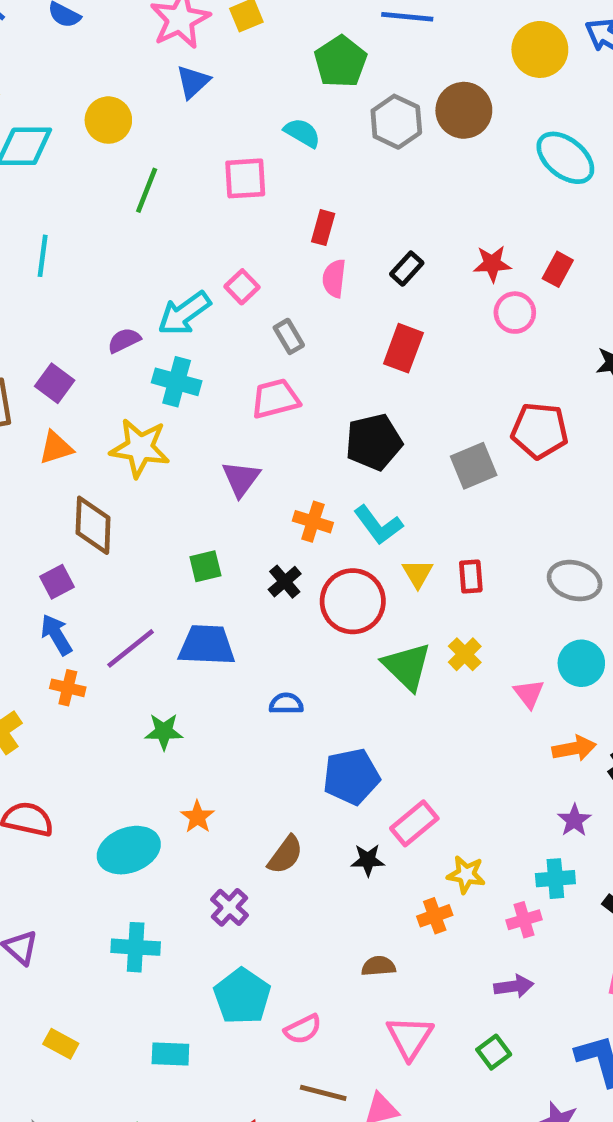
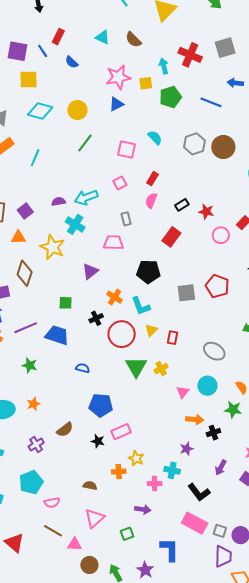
green pentagon: (341, 62) -> (170, 97), moved
red star: (492, 264) -> (206, 212), moved
pink square: (242, 287) -> (120, 183), moved

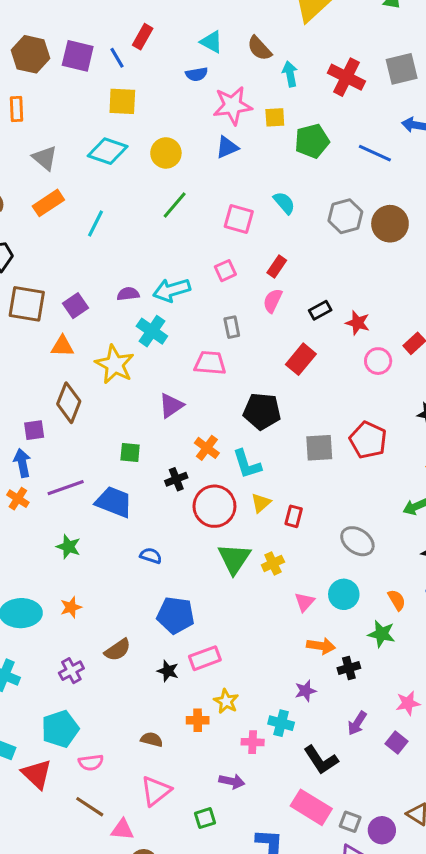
blue semicircle: (72, 62) -> (197, 74), moved, turned -56
cyan arrow: (164, 66) -> (290, 74), moved
yellow square: (28, 80) -> (122, 101), moved
red triangle: (14, 543) -> (37, 774), moved

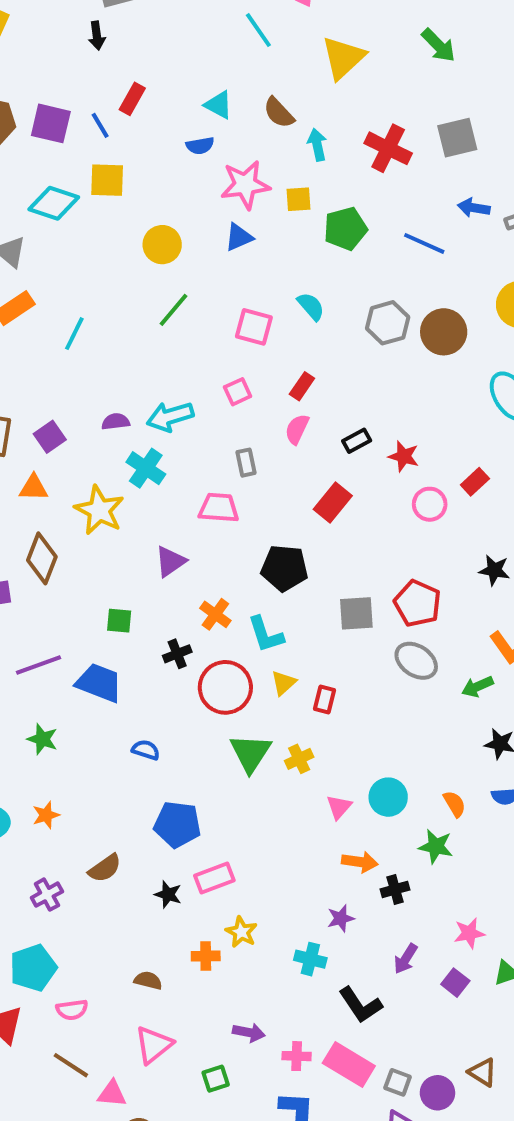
cyan diamond: (108, 151) -> (54, 203), moved
gray ellipse: (357, 541) -> (416, 661), moved
pink cross: (253, 742) -> (297, 1056), moved

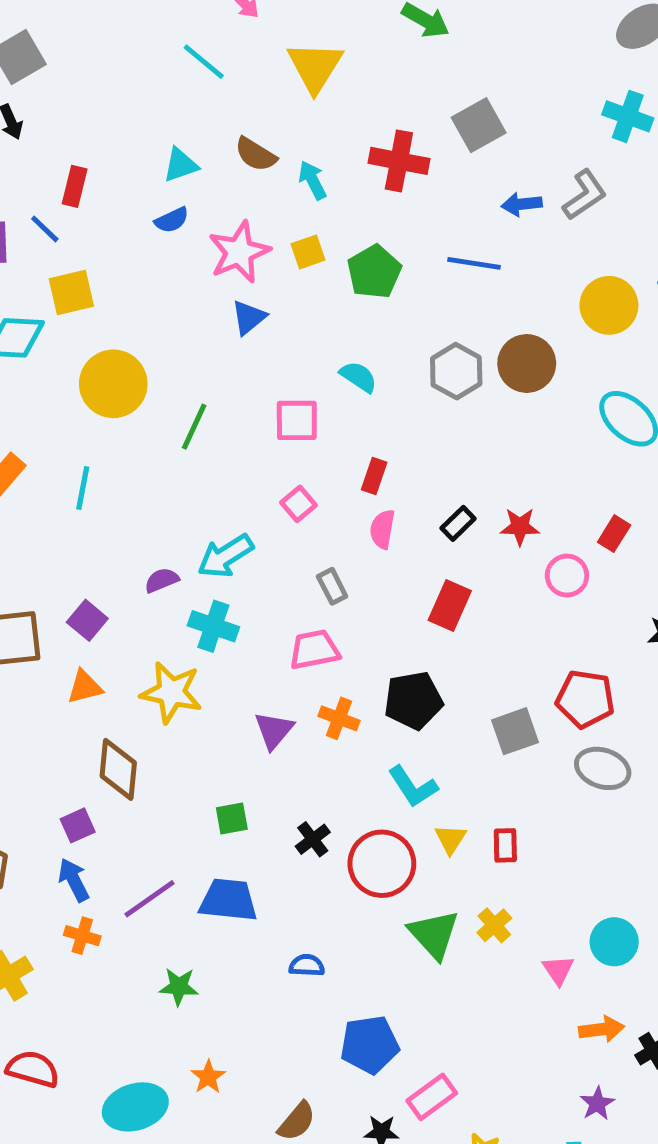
cyan triangle: (219, 105) -> (181, 165), turned -32
yellow circle: (162, 245) -> (113, 384), moved, size x1.4
orange cross: (215, 614) -> (339, 718), moved

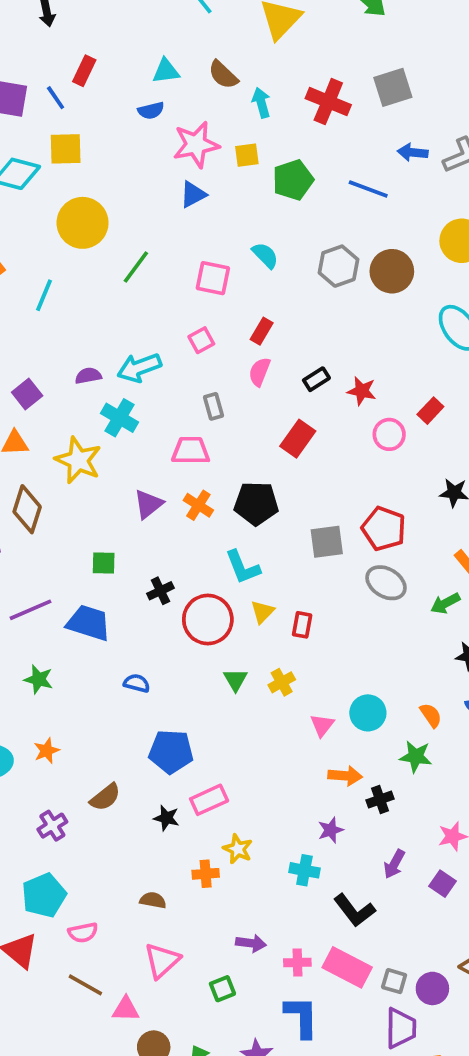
green triangle: (434, 934) -> (235, 680), size x0.6

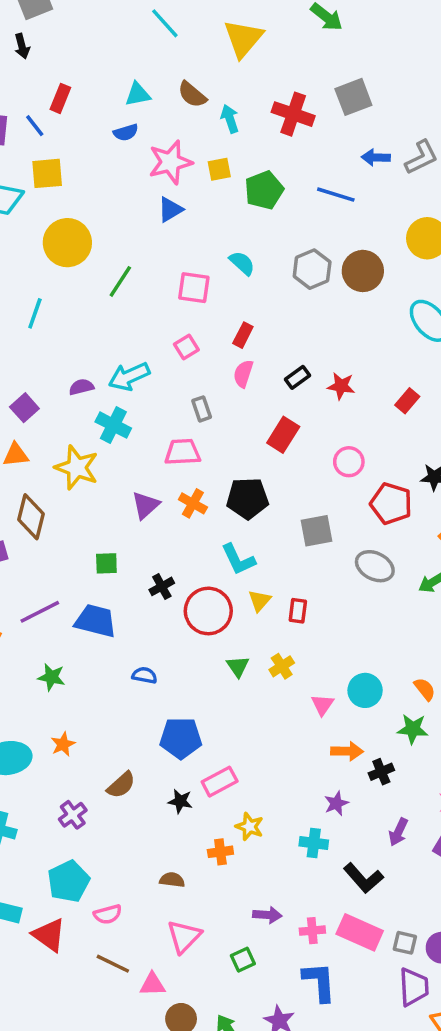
pink circle: (389, 434) -> (349, 462), moved
red pentagon: (384, 529) -> (391, 504), moved

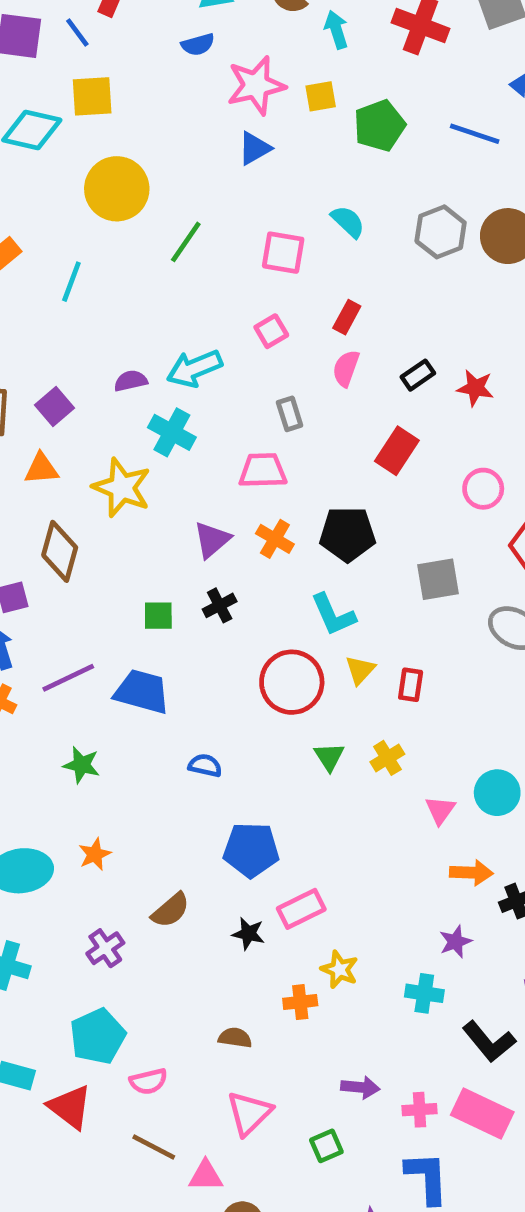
black cross: (162, 586) -> (220, 605), moved

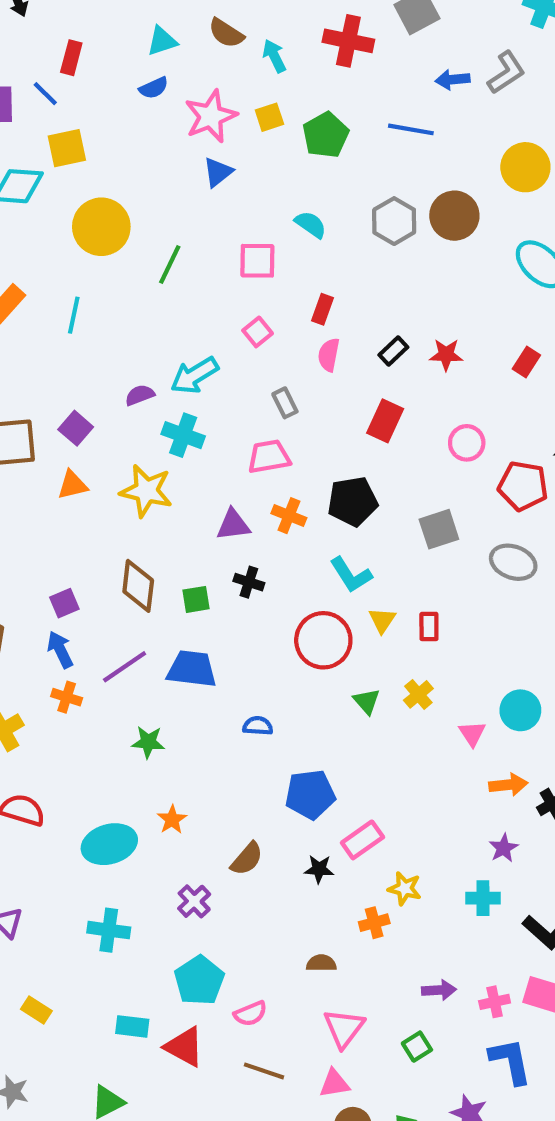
purple triangle: (212, 540) -> (233, 525), turned 42
brown diamond: (60, 551) -> (138, 586), moved
black cross: (220, 605) -> (249, 582), turned -36
pink triangle: (206, 1176) -> (334, 1083), moved

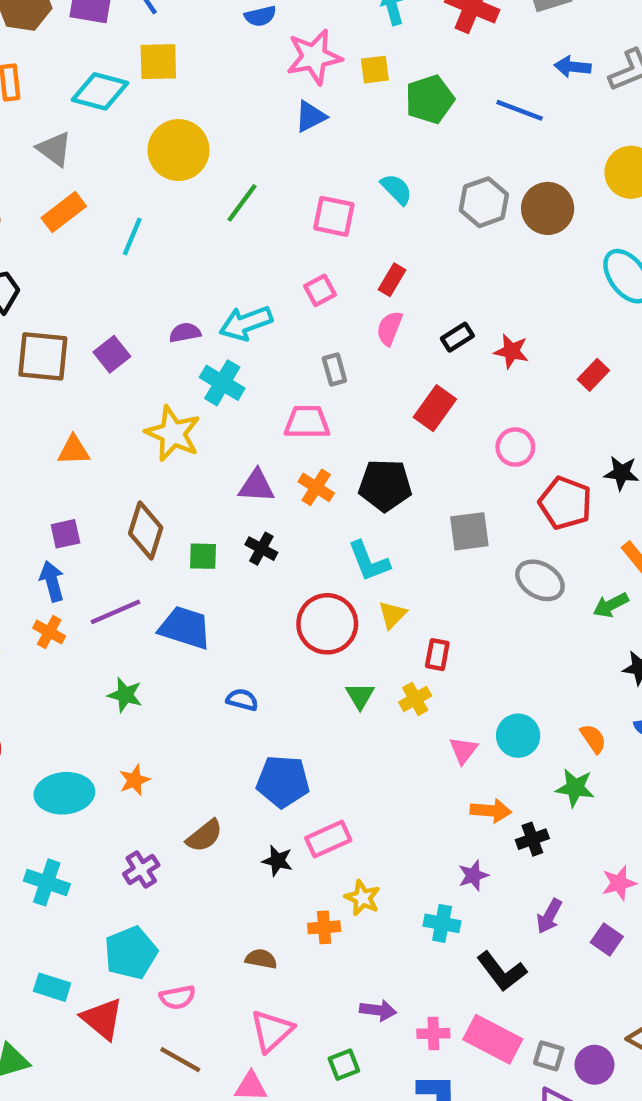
orange triangle: (72, 485) -> (74, 450), moved
red rectangle: (429, 626) -> (437, 655), moved

